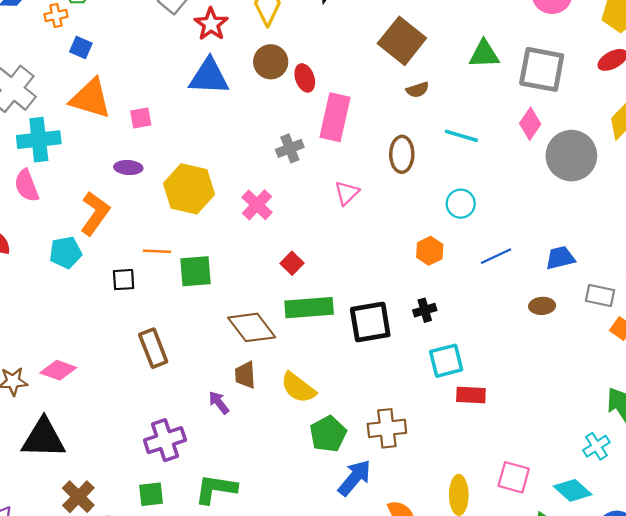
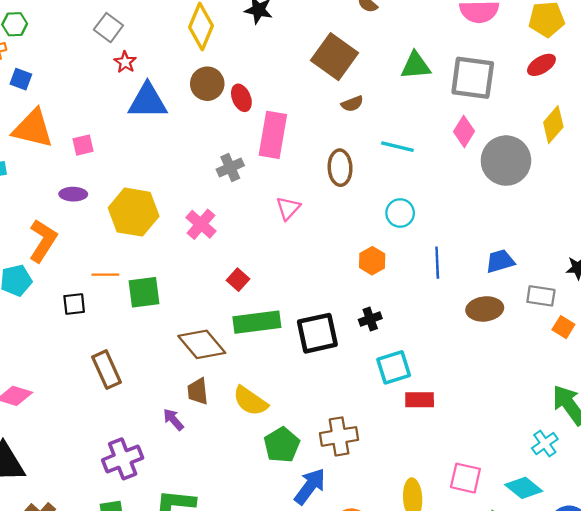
red star: (211, 24) -> (125, 62), moved, size x0.7
blue line: (496, 256) -> (437, 263), turned -64
brown ellipse: (542, 306) -> (485, 309), size x1.4

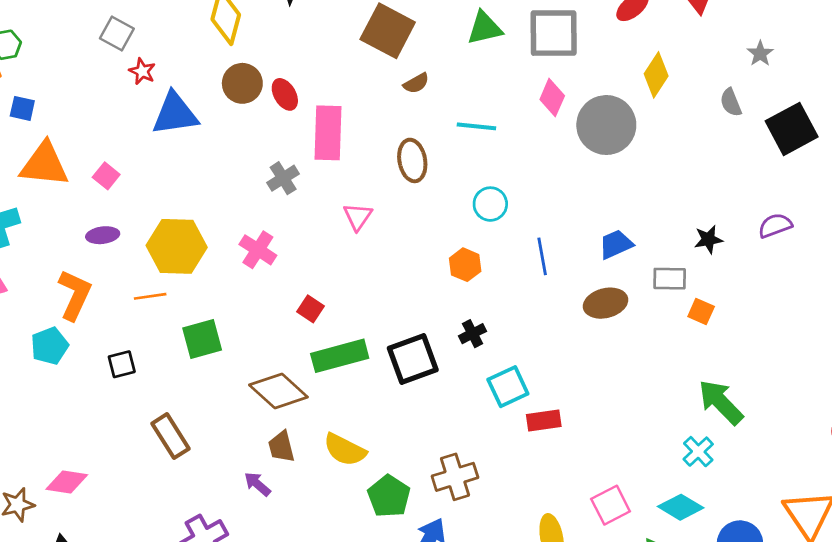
pink square: (83, 145) -> (106, 176), turned -30
orange line: (105, 275) -> (150, 296), moved
pink square: (465, 478) -> (611, 505), turned -32

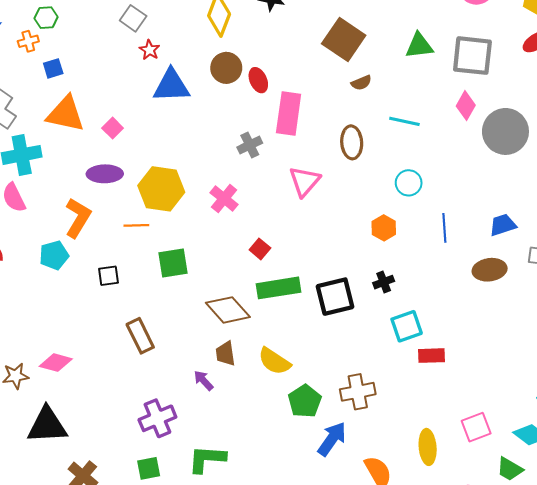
blue square: (22, 108) -> (53, 68), turned -36
pink triangle: (358, 217) -> (305, 181), size x1.4
purple ellipse: (103, 235) -> (105, 174), size x1.4

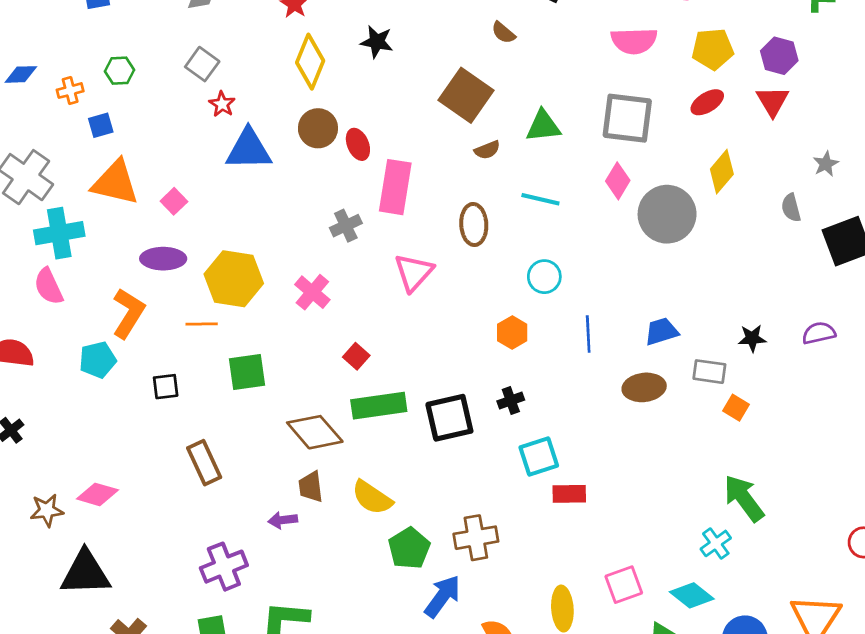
green hexagon: (46, 18) -> (120, 71), moved
green triangle: (419, 46) -> (543, 126), moved
purple arrow: (204, 380) -> (283, 520), turned -55

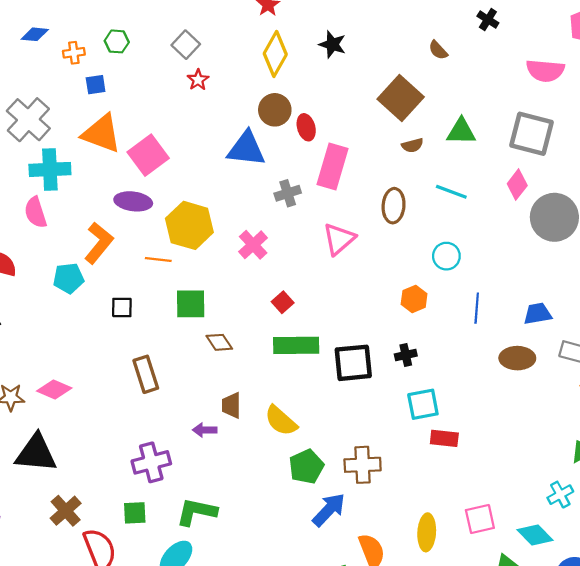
blue triangle: (249, 149) -> (246, 149), moved
pink square: (174, 201) -> (148, 155), size x1.8
brown diamond: (315, 432) -> (219, 342), moved, size x0.6

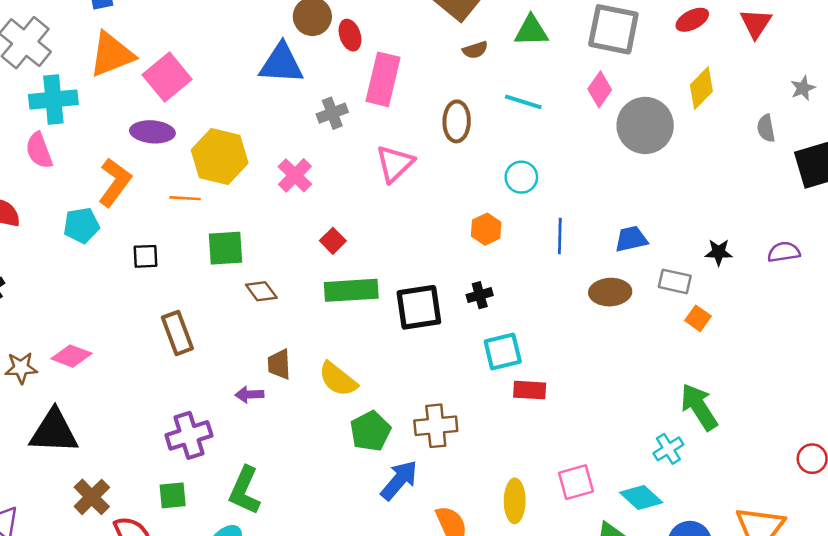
orange triangle: (102, 134) -> (112, 54), turned -39
green L-shape: (196, 512) -> (245, 490), turned -75

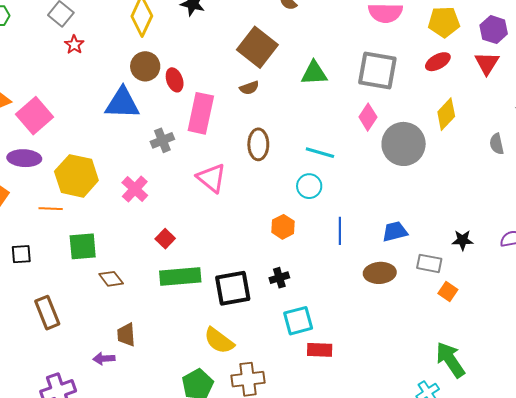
brown semicircle: (475, 50) -> (249, 88), moved
cyan line: (523, 102) -> (320, 153), moved
pink triangle: (395, 164) -> (211, 178), turned -36
yellow semicircle: (338, 379) -> (219, 341), moved

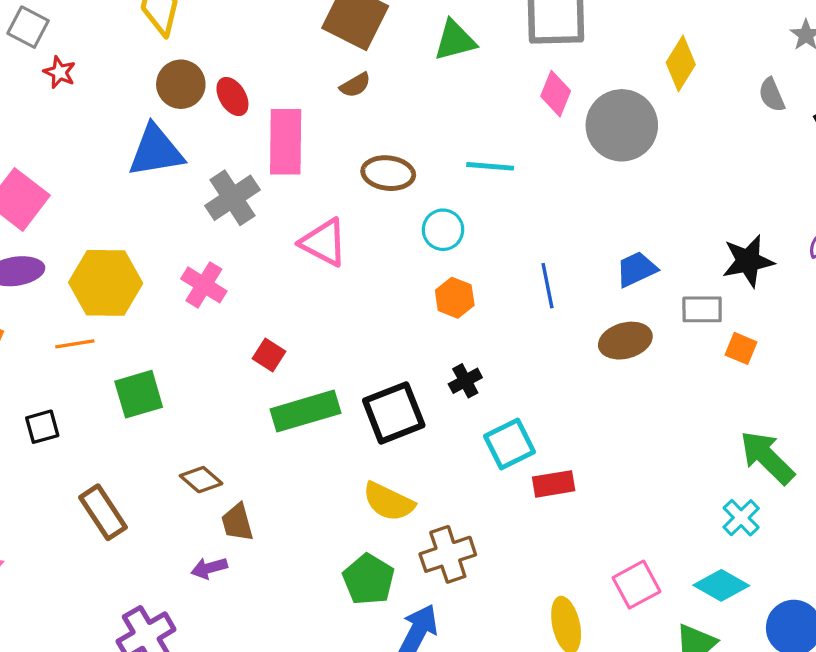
gray cross: (162, 140) -> (232, 198), size x1.4
brown ellipse: (258, 144) -> (388, 173), turned -72
cyan circle: (309, 186) -> (443, 230), moved
black star: (463, 240) -> (748, 261), size x1.5
brown diamond: (111, 279) -> (201, 480), moved

